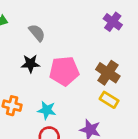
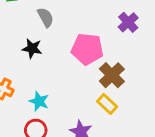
pink pentagon: (64, 71) -> (87, 49), moved

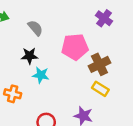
brown cross: (112, 75) -> (99, 64), turned 30
cyan star: (39, 101) -> (41, 75), moved

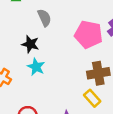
pink pentagon: (75, 47) -> (88, 34), moved

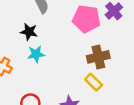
cyan star: (36, 67) -> (36, 54), turned -30

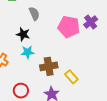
brown cross: (98, 57) -> (49, 66), moved

